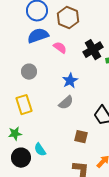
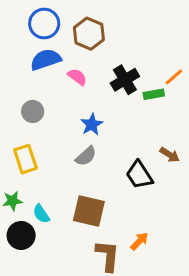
brown square: (81, 137) -> (89, 211), moved, size x1.6
cyan semicircle: (40, 150) -> (41, 214), moved

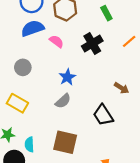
green rectangle: (154, 94) -> (106, 13), moved, turned 72
brown arrow: (170, 155) -> (122, 88), moved
yellow rectangle: (25, 159) -> (17, 103), turned -42
cyan semicircle: (41, 214) -> (29, 144), turned 32

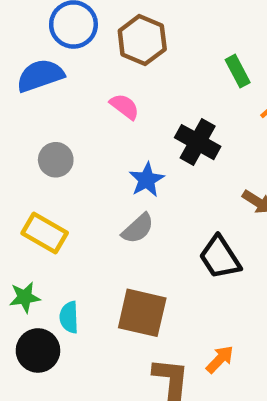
green rectangle: (106, 13) -> (238, 71), moved
blue semicircle: (33, 28) -> (40, 75), moved
black cross: (92, 44) -> (198, 142), moved, turned -30

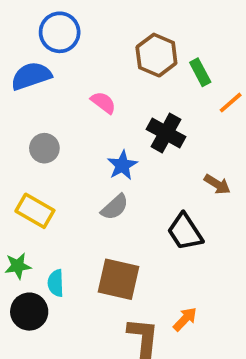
brown hexagon: (142, 40) -> (156, 55), moved

